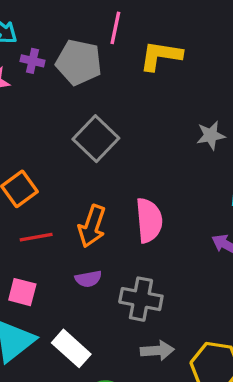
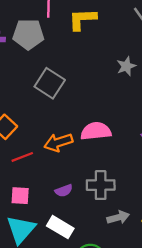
pink semicircle: (149, 220) -> (96, 131), turned -80
orange arrow: (92, 226) -> (58, 142), turned 64
purple semicircle: (88, 279) -> (64, 191), moved

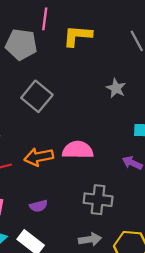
gray star: (126, 66) -> (116, 88), turned -30
gray cross: (101, 185) -> (98, 200), moved

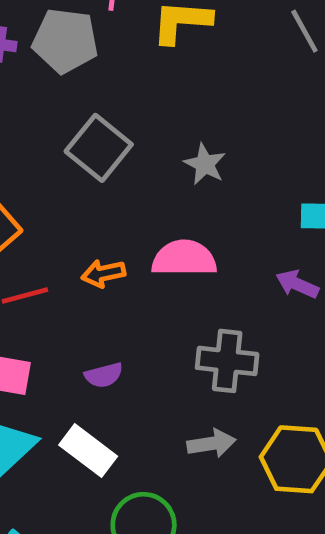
gray star: (116, 88) -> (205, 164), moved
orange arrow: (39, 157) -> (103, 273), size x0.7

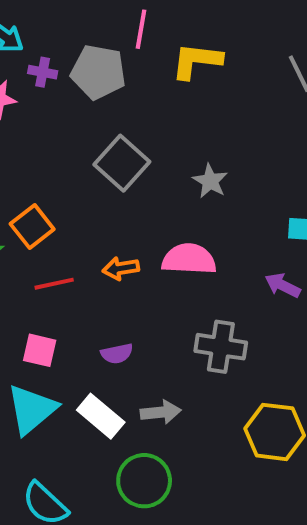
gray arrow: (211, 443) -> (161, 412), moved

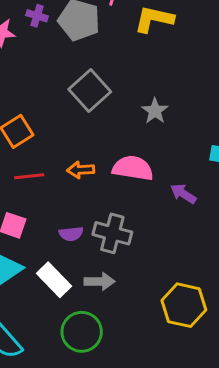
purple arrow: (283, 285) -> (183, 194), moved
gray cross: (221, 347) -> (112, 233), moved

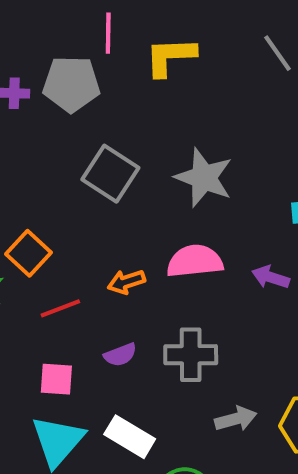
gray star: (155, 111) -> (204, 178), size x1.6
purple semicircle: (71, 234) -> (120, 355), moved
gray arrow: (99, 281) -> (236, 419), moved

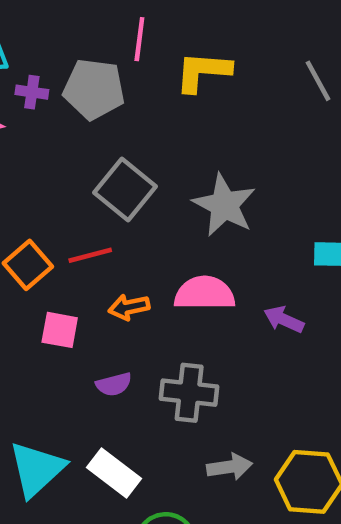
red line: (60, 308) -> (90, 255), moved
pink square: (56, 379) -> (60, 330), moved

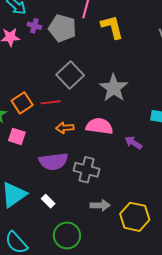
yellow L-shape: (203, 72) -> (112, 27), turned 64
pink square: (60, 330) -> (17, 136), moved
purple semicircle: (114, 384) -> (53, 161), size x1.8
white rectangle: (114, 473) -> (48, 201), size x0.6

